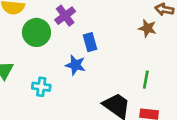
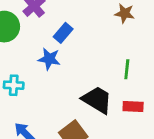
blue rectangle: (90, 42) -> (63, 33), turned 60

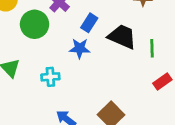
black trapezoid: (97, 100) -> (122, 37), moved
red rectangle: (133, 107) -> (162, 82), turned -30

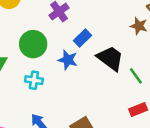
green circle: (35, 24) -> (33, 44), moved
green line: (152, 48) -> (136, 76), turned -48

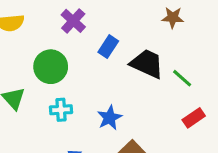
blue star: (68, 60) -> (110, 118), moved, turned -30

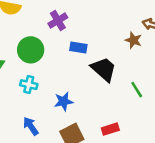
blue rectangle: (108, 47) -> (78, 48), turned 49
green line: (182, 78) -> (137, 90), moved
red rectangle: (194, 118) -> (110, 129), moved

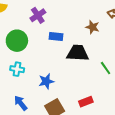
brown star: (133, 40) -> (93, 27), moved
black trapezoid: (104, 69) -> (78, 53), turned -35

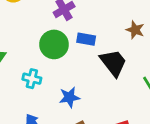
green circle: (17, 41) -> (54, 44), moved
black trapezoid: (78, 53) -> (113, 63), turned 45

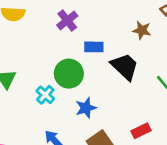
green circle: (54, 44) -> (69, 74), moved
cyan cross: (32, 79) -> (45, 95), turned 36

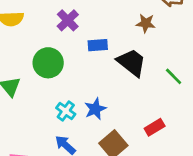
green circle: (69, 74) -> (48, 63), moved
cyan cross: (45, 95) -> (66, 111), moved

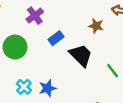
blue rectangle: (98, 45) -> (56, 38), turned -40

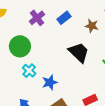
blue rectangle: (56, 38) -> (64, 18), moved
cyan cross: (24, 87) -> (29, 71), moved

